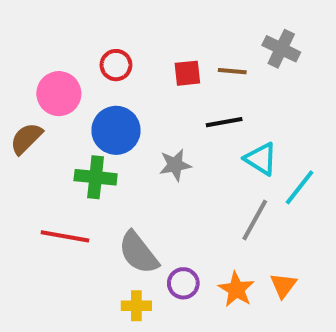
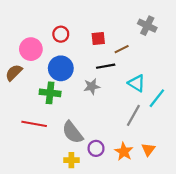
brown line: (232, 71) -> (122, 49), moved, turned -32
black line: (224, 122) -> (106, 66), moved

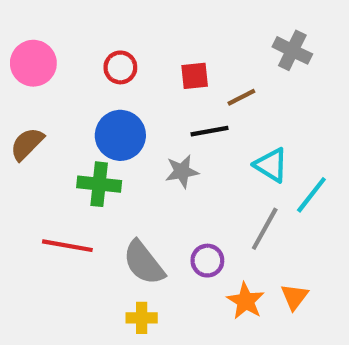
pink circle: (31, 49) -> (33, 63), moved
purple circle: (96, 148) -> (207, 261), moved

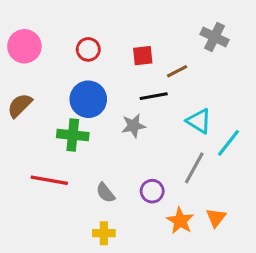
gray semicircle: (144, 263) -> (105, 193), size x0.6

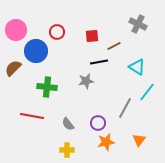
blue circle: (88, 99) -> (36, 51), moved
cyan triangle: (199, 121) -> (137, 67), moved
orange star: (180, 221) -> (106, 142), moved, turned 30

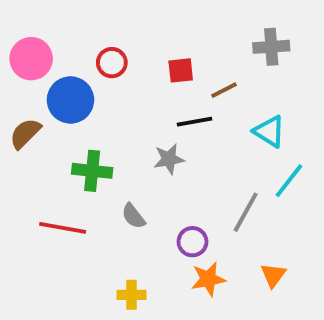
gray cross: (138, 24) -> (271, 47), turned -30
gray semicircle: (68, 124) -> (133, 216), moved

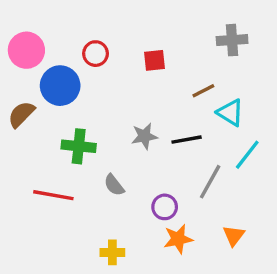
brown line: (224, 90) -> (203, 91), moved
black line: (194, 122) -> (187, 140), moved

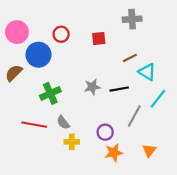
gray cross: (232, 40) -> (132, 19), moved
green cross: (79, 146) -> (50, 93), turned -30
gray semicircle: (114, 185) -> (63, 122), moved
yellow cross: (112, 252) -> (72, 142), moved

